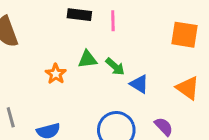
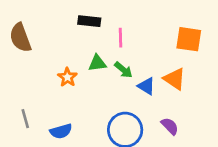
pink line: (113, 21) -> (121, 38), moved
orange triangle: (188, 88) -> (175, 79), moved

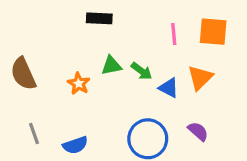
brown semicircle: (20, 38) -> (23, 74), moved
pink line: (121, 38) -> (174, 34), moved
orange triangle: (175, 79) -> (200, 78), turned 45

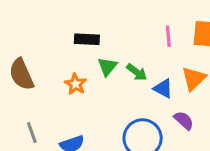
black rectangle: (99, 18) -> (87, 39), moved
green triangle: (111, 65) -> (107, 67), turned -40
purple semicircle: (198, 131) -> (184, 120), moved

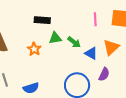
green triangle: (107, 67) -> (55, 38), turned 40
purple semicircle: (184, 120) -> (104, 74), turned 72

